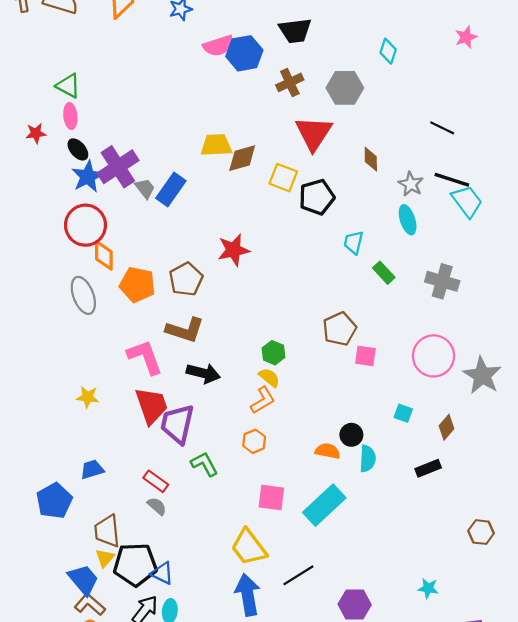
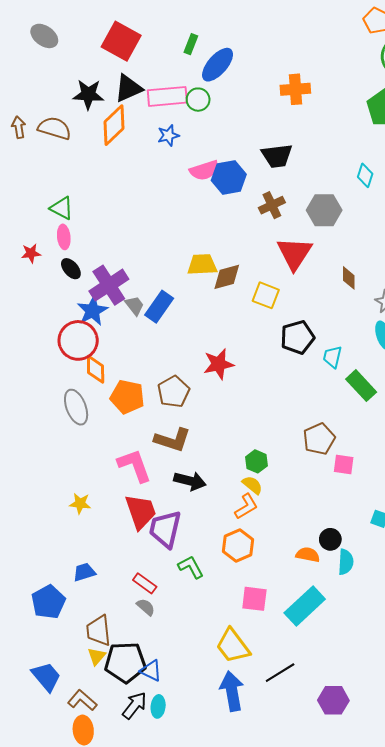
blue star: (88, 177) -> (92, 311), moved
black pentagon: (317, 197) -> (298, 337), moved
green rectangle: (384, 273) -> (361, 386), size x1.4
orange hexagon: (254, 441) -> (238, 545), size x1.4
blue trapezoid: (83, 580) -> (46, 677), moved

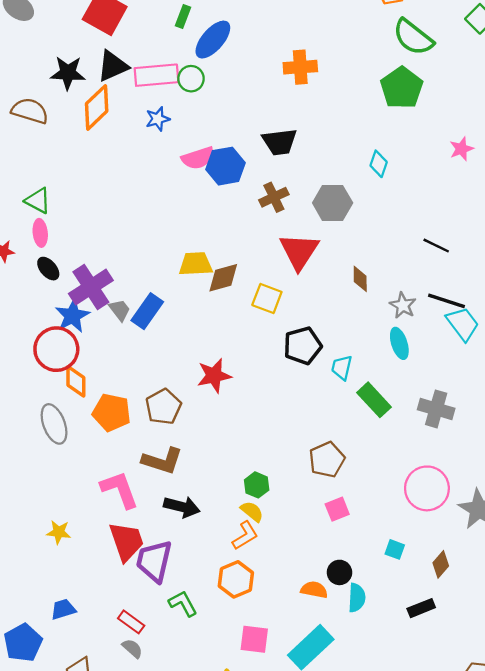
pink square: (344, 464) -> (337, 509), moved, turned -30

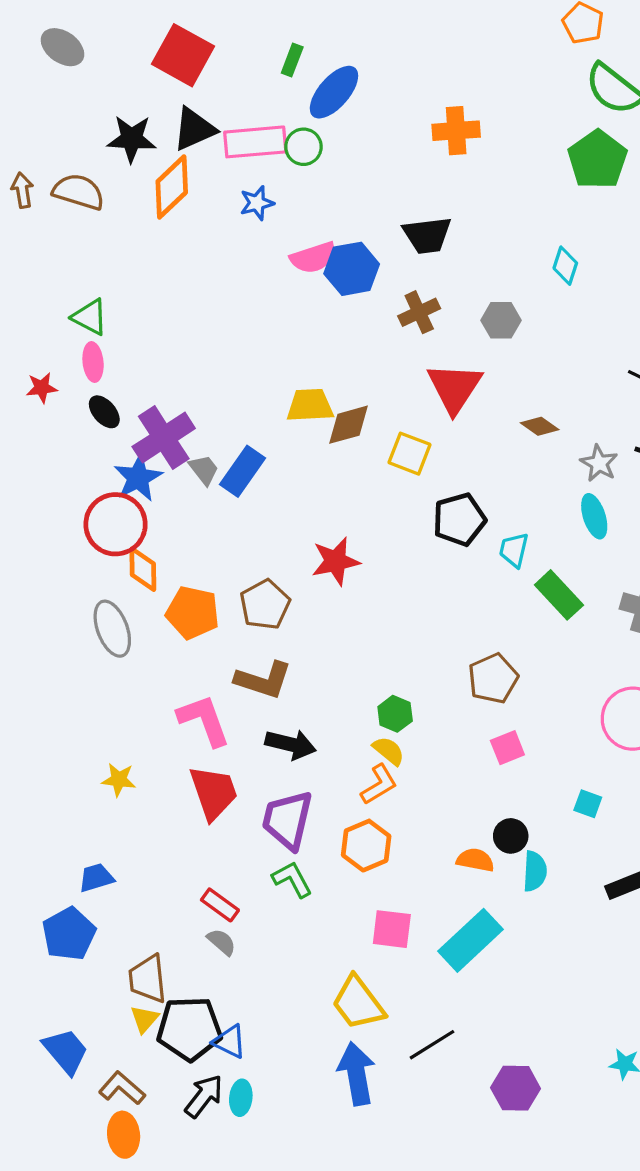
gray hexagon: (333, 203) -> (501, 320), size x0.7
brown diamond: (360, 279) -> (540, 426), turned -55
purple trapezoid: (154, 561) -> (287, 820), moved
blue trapezoid: (63, 609) -> (96, 878), moved

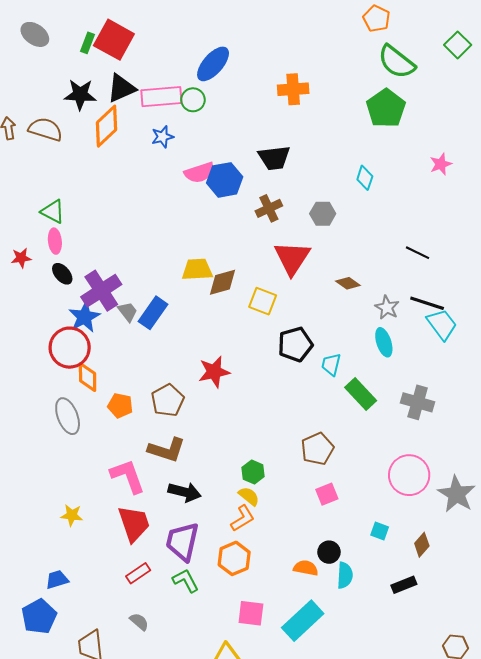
green rectangle: (292, 60) -> (88, 43), moved
orange pentagon: (193, 613) -> (120, 406), size x0.7
red rectangle: (220, 905) -> (138, 573), moved, turned -70

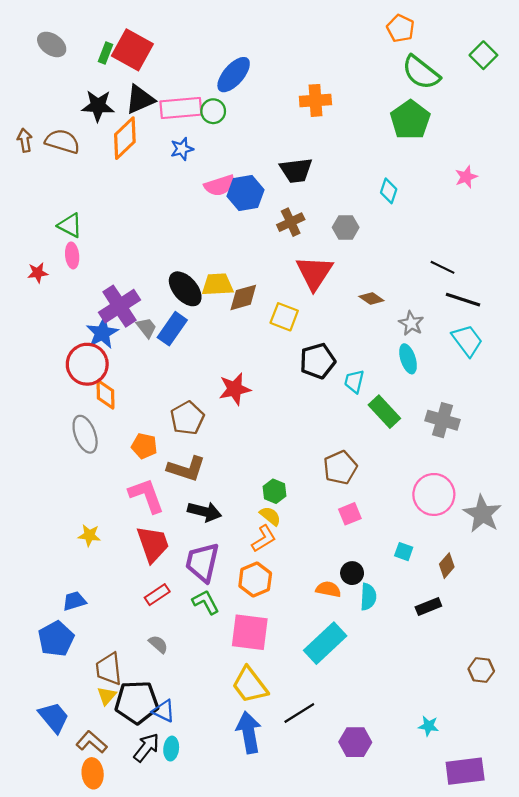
black ellipse: (62, 274) -> (185, 289), moved, size x1.6
black line: (427, 303) -> (463, 300), moved
orange pentagon: (120, 406) -> (144, 446), moved
pink square: (251, 613) -> (250, 632), moved, size x1.4

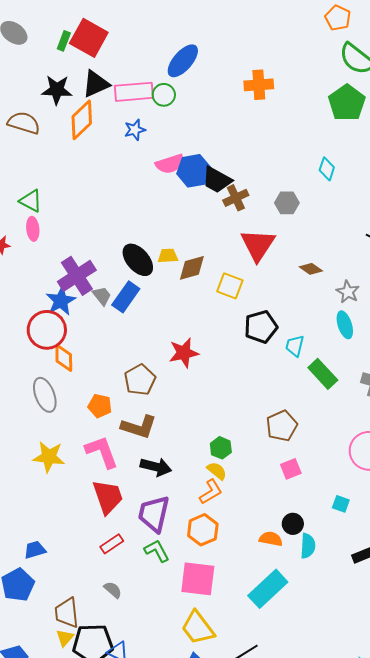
black trapezoid: (296, 170) -> (217, 180), moved, turned 36
yellow trapezoid: (217, 285) -> (168, 256), size x0.7
yellow star: (89, 535) -> (49, 457), moved, size x1.5

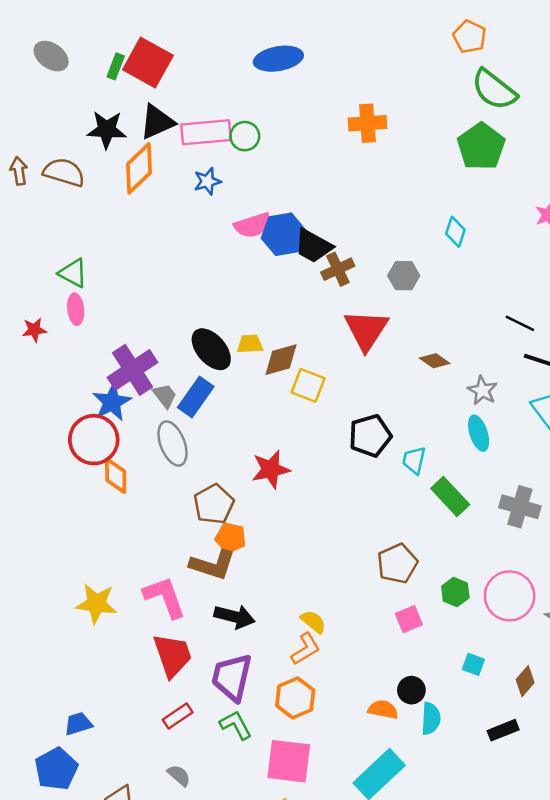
blue ellipse: (183, 61) -> (278, 59), moved, turned 39
yellow square: (230, 286) -> (308, 385), moved
gray ellipse: (45, 395) -> (173, 443), moved
orange pentagon: (100, 406) -> (231, 538), moved
green hexagon: (221, 448) -> (455, 592), moved

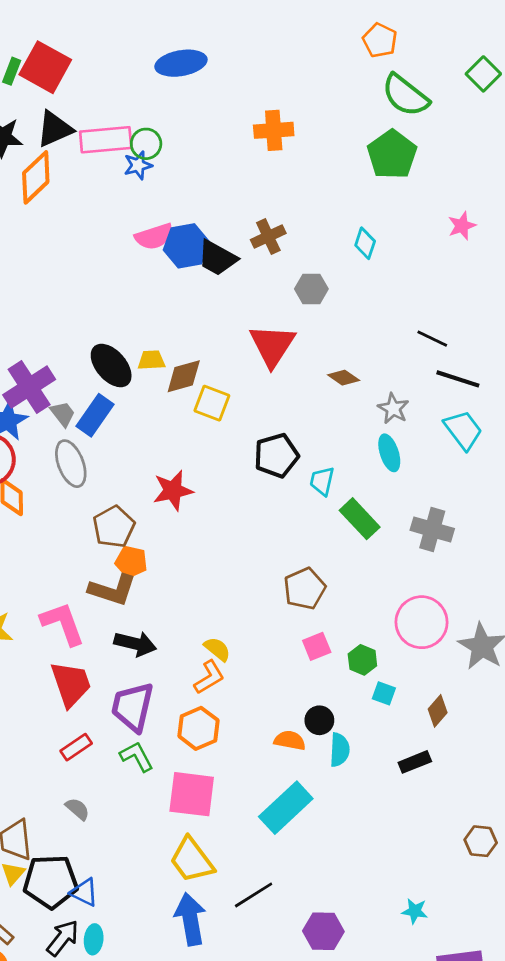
blue star: (207, 181) -> (138, 165), moved
brown cross: (338, 269) -> (268, 237), moved
green hexagon: (455, 592) -> (362, 660), moved

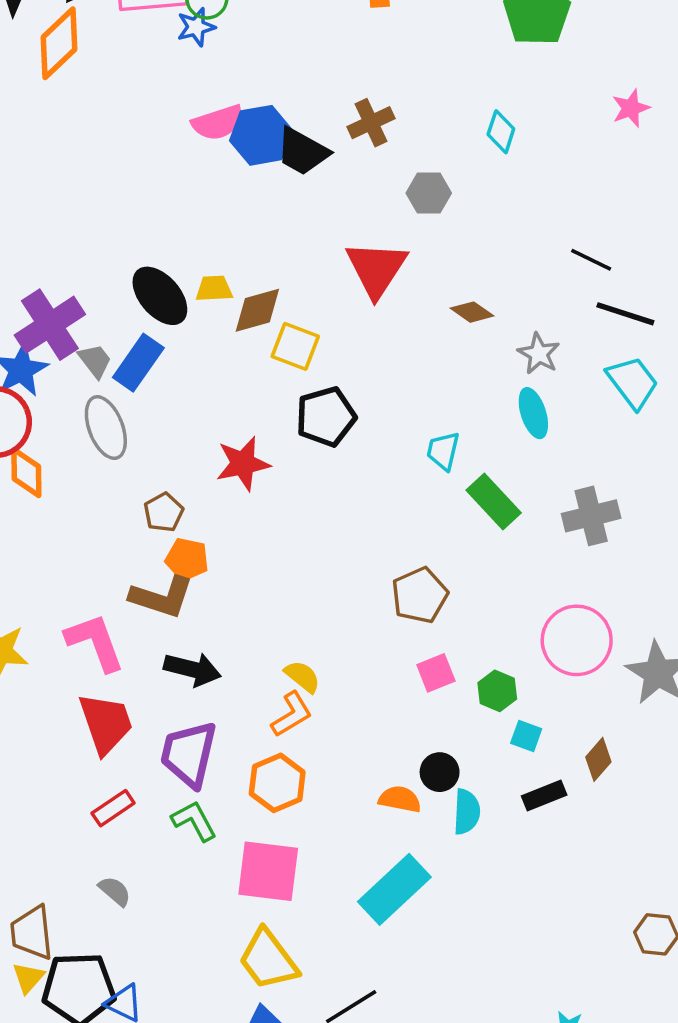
black pentagon: (276, 456) -> (326, 417), moved
brown pentagon: (114, 527) -> (164, 512), size x0.7
gray cross: (432, 529) -> (591, 516), turned -30
black rectangle: (415, 762) -> (544, 796), moved

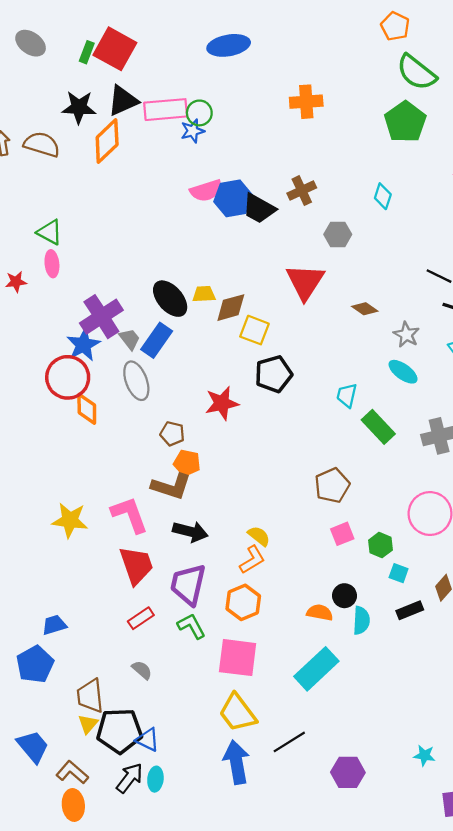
cyan ellipse: (533, 413) -> (403, 372), turned -36
brown pentagon: (164, 512) -> (172, 434), turned -30

